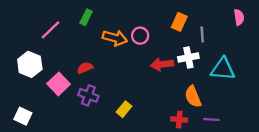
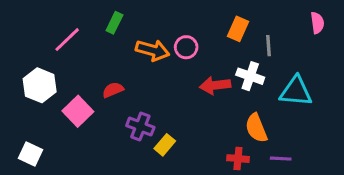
white cross: (188, 57) -> (250, 76), turned 30
purple cross: (88, 95) -> (140, 127), moved

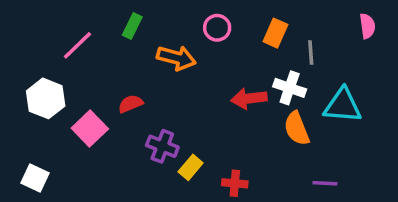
pink circle: (186, 47) -> (217, 28), moved
orange semicircle: (256, 128) -> (297, 129), moved
red cross: (238, 159) -> (235, 183), moved

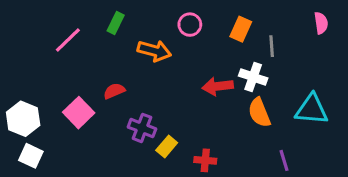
white hexagon: (46, 98) -> (23, 119), moved
cyan triangle: (343, 106) -> (312, 109), moved
purple line: (325, 183) -> (284, 160), turned 70

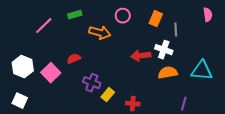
green rectangle: (116, 23) -> (75, 15), turned 48
orange semicircle: (259, 113) -> (168, 73), turned 102
white hexagon: (23, 119) -> (23, 67), moved
purple line: (284, 160) -> (184, 104), turned 32

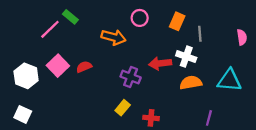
green rectangle: (75, 15) -> (70, 17), moved, turned 56
pink semicircle: (208, 15) -> (242, 37), moved
pink square: (51, 73) -> (58, 66), moved
purple cross: (92, 83) -> (131, 77), moved

